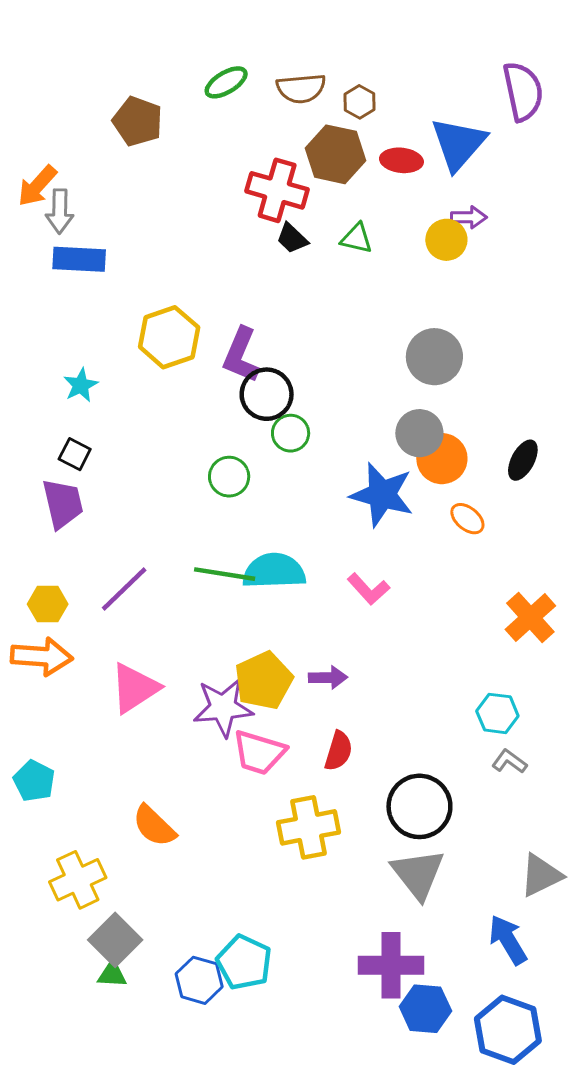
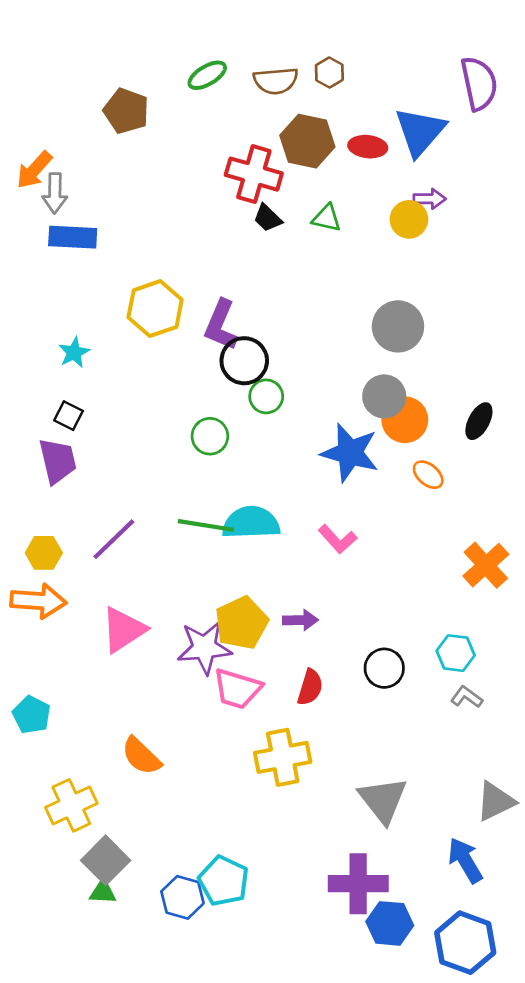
brown hexagon: (359, 102) -> (329, 73), moved
black circle: (419, 806) -> (384, 668), moved, size x0.7

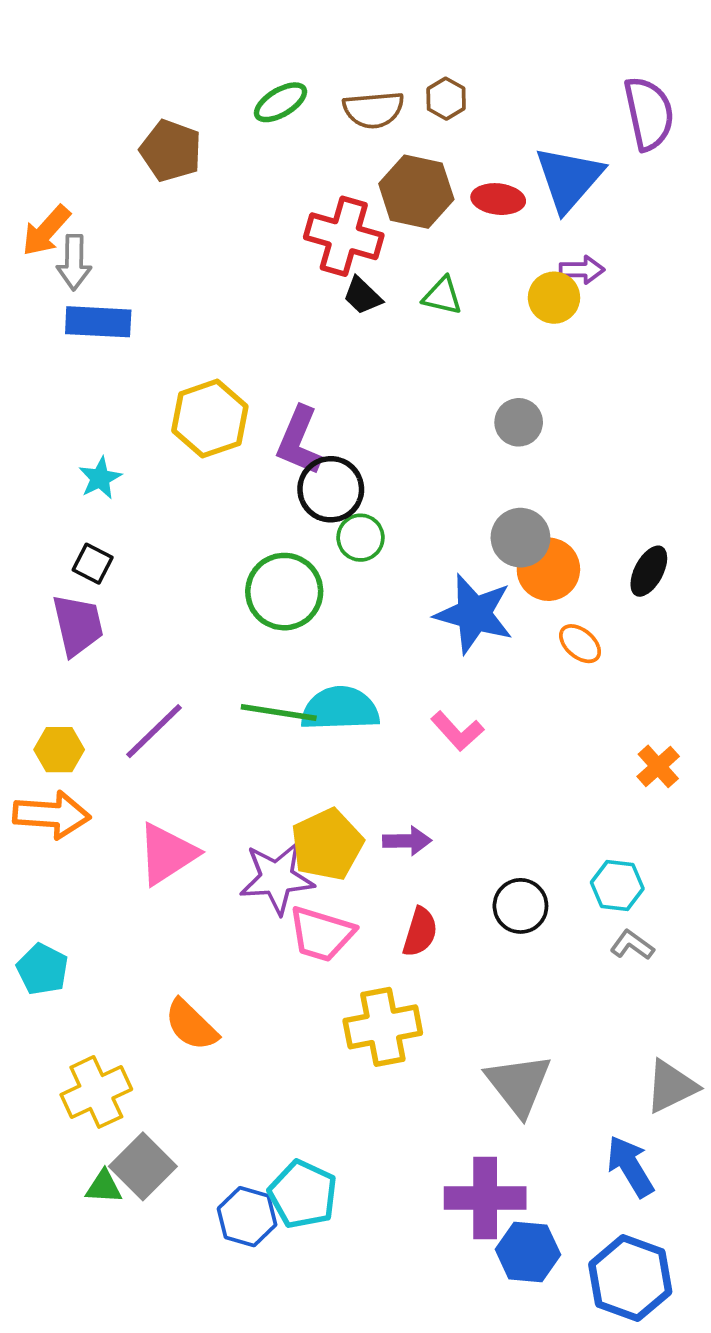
gray circle: (398, 326) -> (519, 422), moved, size x0.7
green circle: (210, 436) -> (284, 592), size x1.5
orange cross: (486, 565) -> (658, 766), size x0.7
green triangle: (103, 892) -> (104, 1187), moved

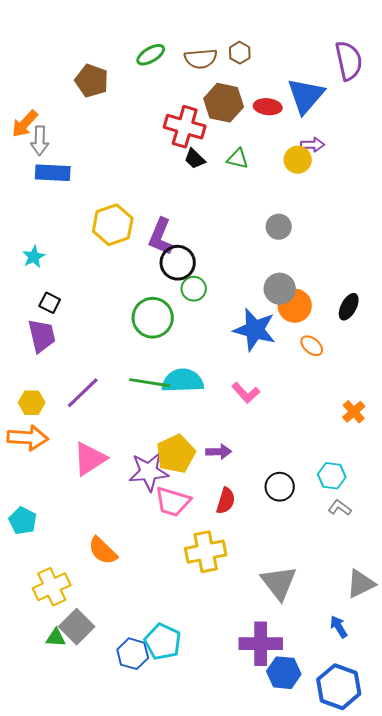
cyan star: (100, 478) -> (34, 257), moved
blue arrow: (630, 1166) -> (339, 627), size x0.7

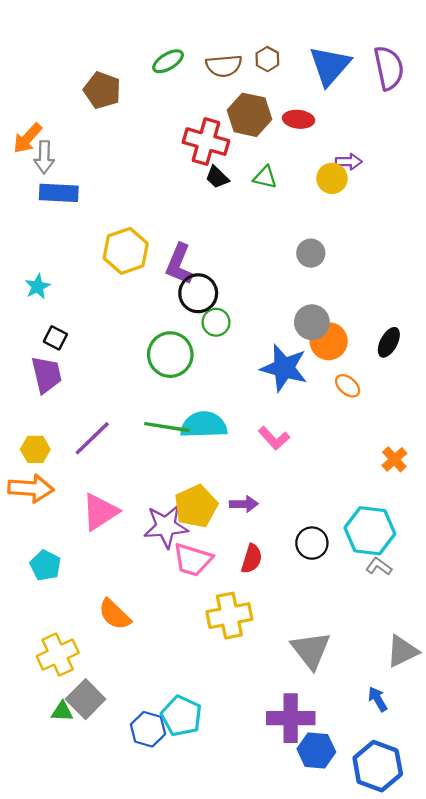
blue triangle: (306, 96) -> (330, 66), moved
cyan hexagon: (332, 476) -> (370, 531), size x1.6
cyan pentagon: (23, 521) -> (45, 565), moved

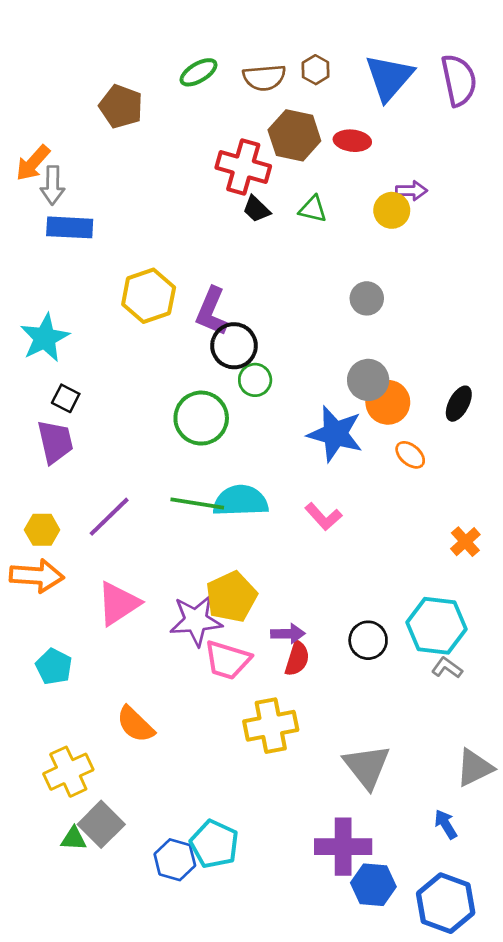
cyan star: (38, 287) -> (45, 338), size x1.6
purple arrow: (244, 504) -> (288, 634), moved

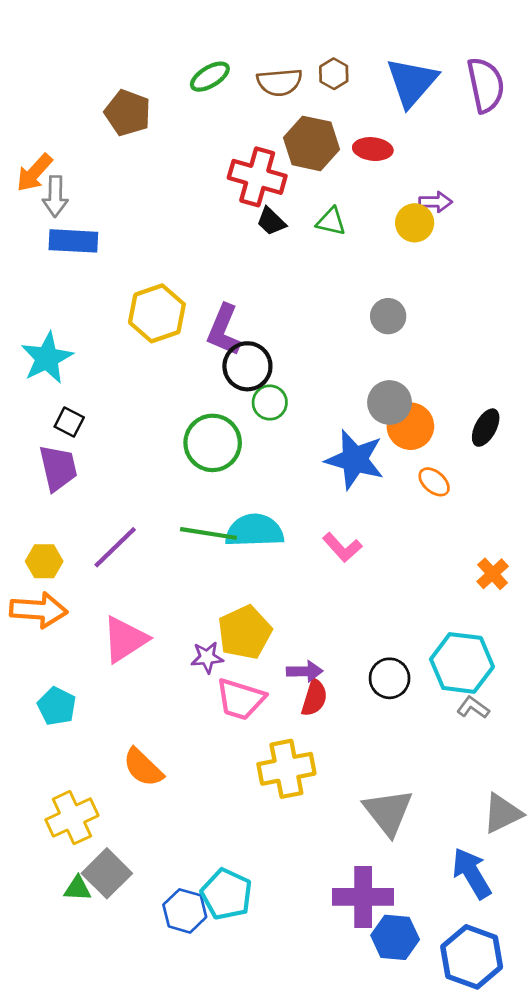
purple star: (196, 620) -> (207, 657), size x0.6
blue arrow: (446, 824) -> (472, 873), size x1.6

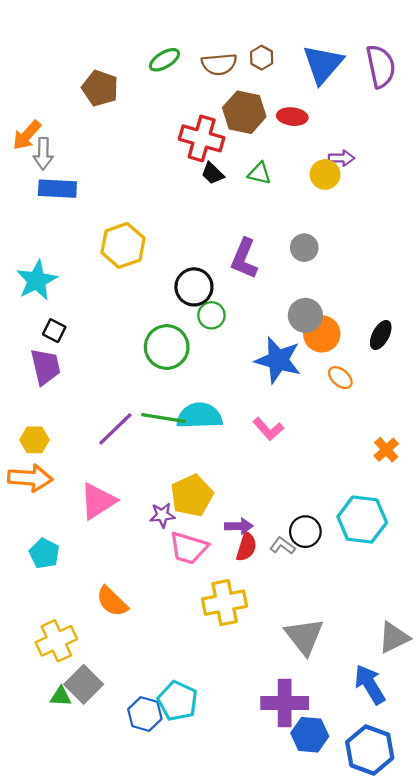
purple L-shape: (224, 330) -> (244, 259), moved
purple line: (115, 547) -> (115, 429), moved
gray L-shape: (473, 708) -> (282, 546), moved

